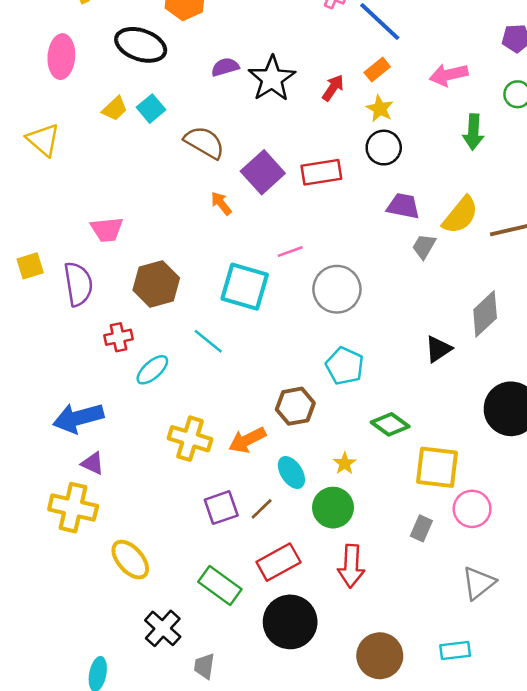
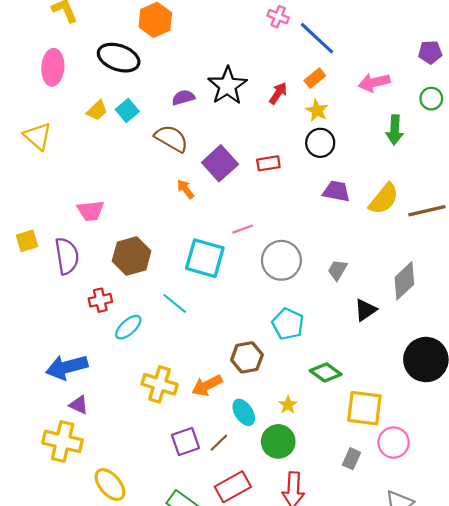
purple semicircle: (225, 67) -> (183, 98), moved
red rectangle: (321, 172) -> (268, 163), size x0.7
gray trapezoid: (424, 246) -> (337, 270), moved

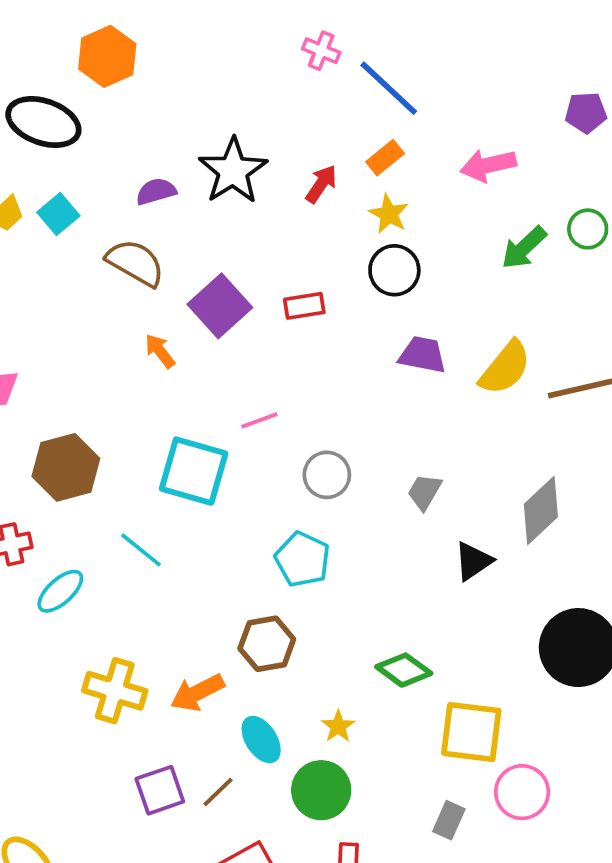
green circle: (431, 99) -> (588, 229), moved
green arrow: (395, 130) -> (524, 248), turned 44
gray circle: (281, 260) -> (327, 475), size x0.7
cyan pentagon: (288, 324) -> (302, 559), moved

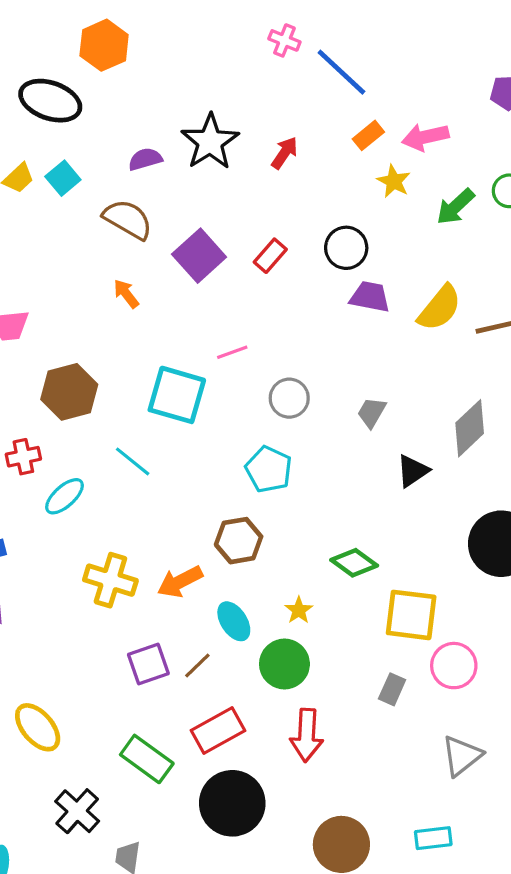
orange rectangle: (385, 158) -> (368, 135), moved
yellow star: (389, 214) -> (394, 181), moved
black circle: (394, 270) -> (346, 248), moved
red rectangle: (304, 306) -> (270, 256), turned -40
orange arrow: (160, 351) -> (126, 294), moved

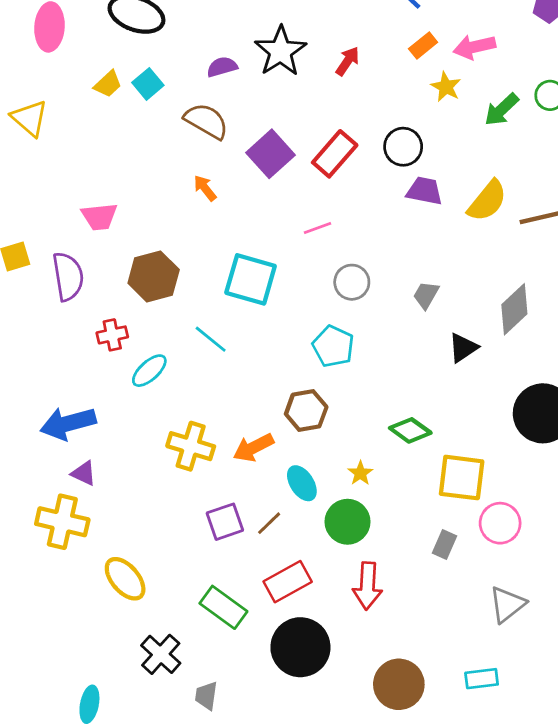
red rectangle: (270, 256) -> (335, 154), size x1.5
pink line: (232, 352) -> (318, 228), moved

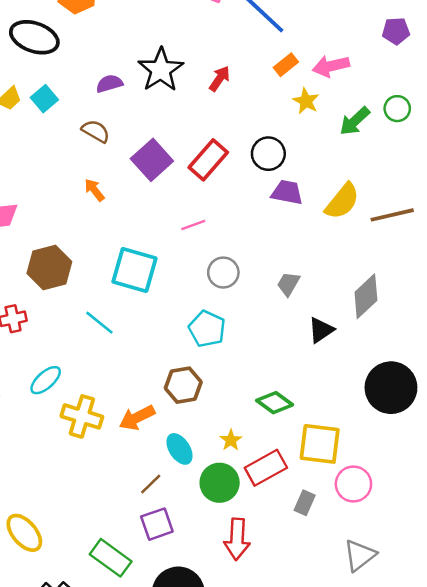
brown semicircle: (206, 121) -> (96, 131), size x0.7
cyan ellipse: (149, 371) -> (46, 380), moved
purple square: (225, 522) -> (157, 524), moved
red rectangle: (288, 582) -> (266, 468), moved

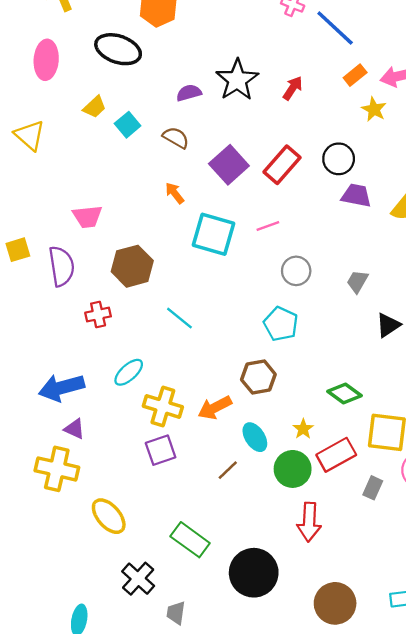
cyan square: (44, 99) -> (128, 125), moved
cyan square: (134, 270) -> (214, 234), moved
purple square: (157, 524) -> (161, 450), moved

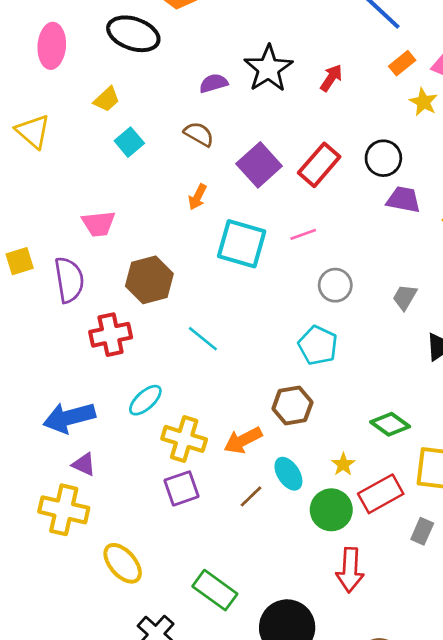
cyan square: (128, 125) -> (129, 142), moved
orange arrow: (175, 193) -> (198, 197), turned -115
red cross: (98, 315) -> (111, 335), size x1.4
brown line: (228, 470) -> (251, 496), moved

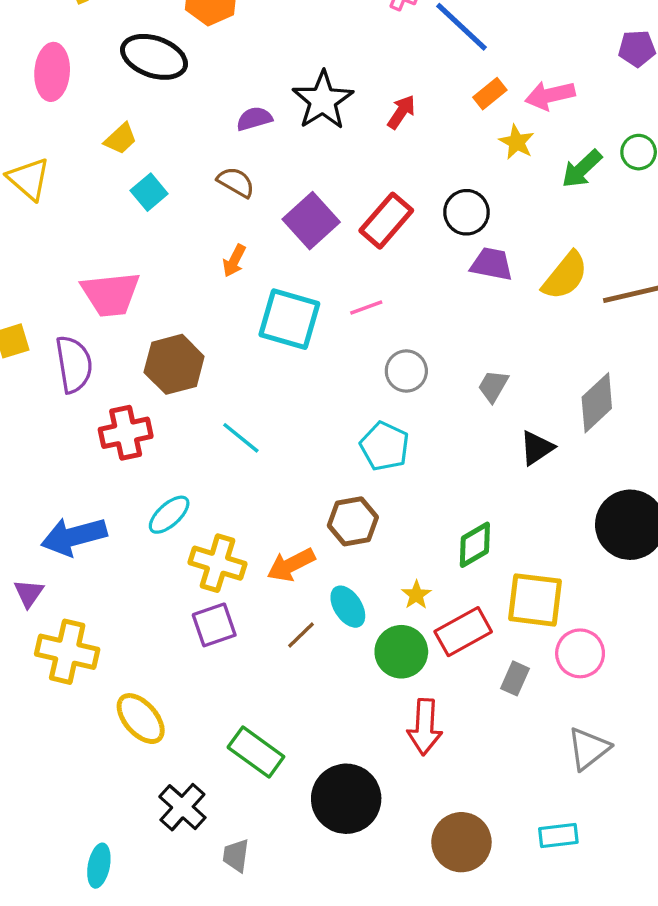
pink trapezoid: (99, 224) -> (111, 294), size x1.4
green diamond: (390, 424) -> (475, 545), turned -66
purple triangle: (84, 464) -> (29, 593), moved, turned 40

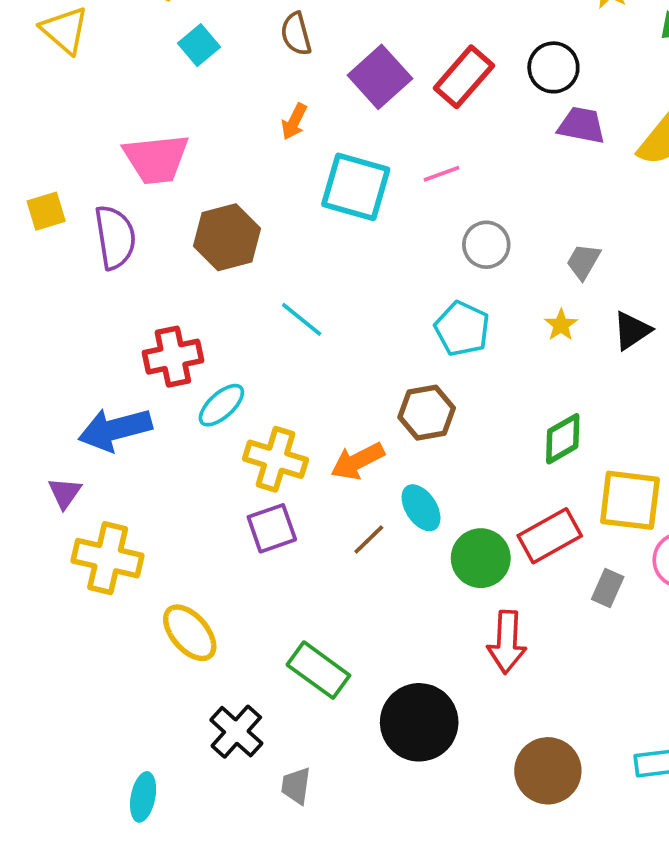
brown semicircle: (236, 182) -> (296, 34), turned -135
red cross: (126, 433) -> (173, 357), moved
yellow star: (416, 595) -> (561, 325), moved

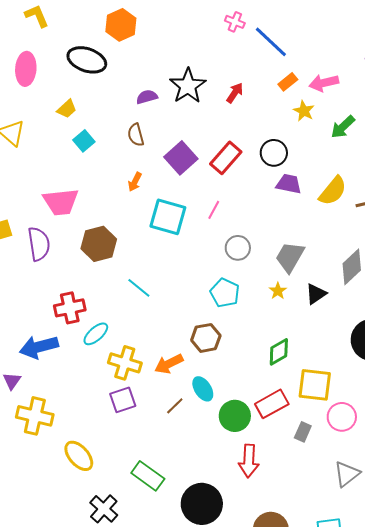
pink line: (442, 174) -> (214, 210), turned -42
gray trapezoid: (583, 261) -> (290, 257), size x1.6

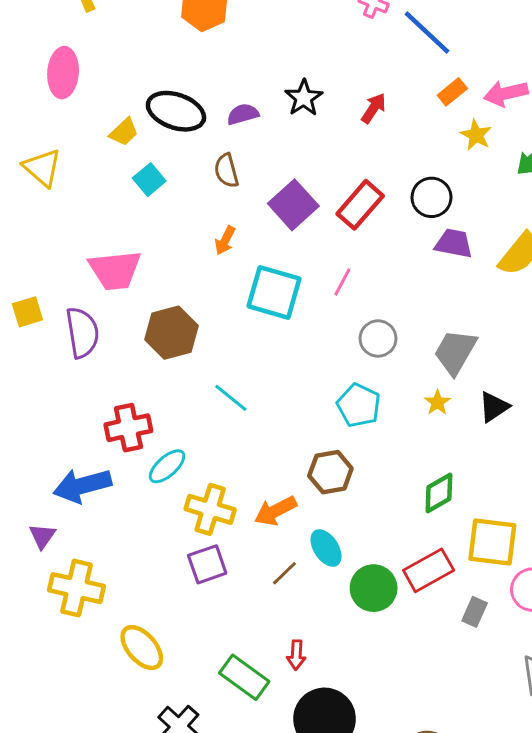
black ellipse: (87, 60) -> (176, 111), moved
black star: (188, 86) -> (304, 98), size x0.7
red arrow: (249, 461) -> (296, 655), moved, size x0.6

